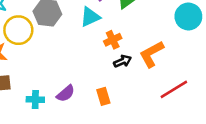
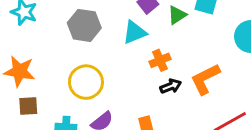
yellow circle: (18, 30) -> (86, 82), moved

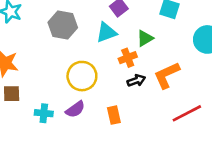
green triangle: (177, 15) -> (145, 38), moved
yellow circle: (86, 82) -> (82, 76), moved

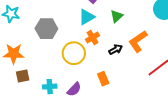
gray hexagon: (63, 25) -> (46, 29), moved
orange cross: (128, 58) -> (92, 37), moved
purple semicircle: (75, 109) -> (74, 89), moved

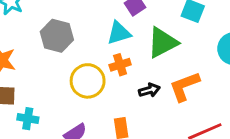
green triangle: (117, 16) -> (162, 43), size x1.6
cyan cross: (50, 87) -> (28, 119), moved

